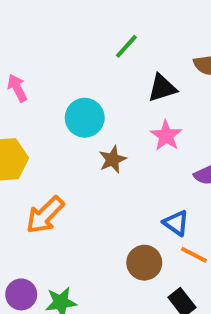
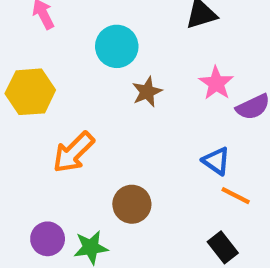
pink star: (166, 136) -> (216, 83), moved
brown circle: (144, 263) -> (132, 204), moved

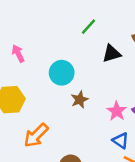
pink star: (216, 83) -> (117, 111), moved

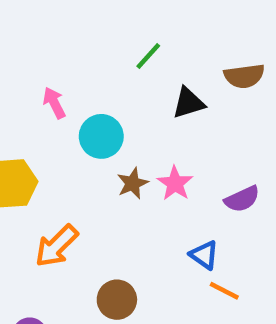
pink arrow: (18, 54) -> (54, 103), moved
pink star: (117, 111) -> (175, 183), moved

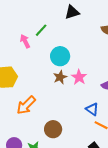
green line: (148, 56) -> (41, 30), moved
black triangle: (188, 103) -> (72, 12), moved
cyan circle: (101, 136) -> (60, 56), moved

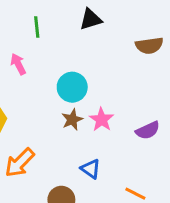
green line: (41, 30) -> (37, 27), moved, turned -48
blue triangle: (92, 109) -> (91, 169), moved

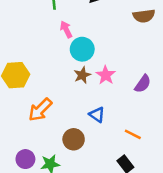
pink arrow: (18, 64) -> (66, 29), moved
purple semicircle: (148, 130) -> (143, 84), turned -30

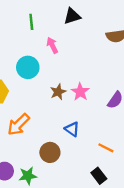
pink arrow: (66, 29) -> (52, 45), moved
cyan circle: (82, 49) -> (28, 67), moved

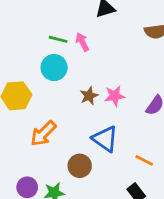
green line: (31, 22) -> (58, 39), moved, turned -70
pink star: (80, 92) -> (115, 96), turned 30
blue triangle: (72, 129) -> (105, 139), size x1.5

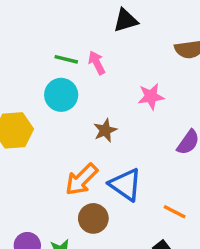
pink star: (115, 96) -> (151, 97), moved
orange arrow: (43, 133) -> (81, 179), moved

